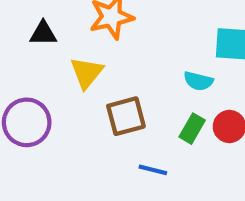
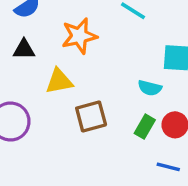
yellow triangle: (87, 73) -> (59, 81), turned 40
blue line: (153, 170) -> (168, 167), moved

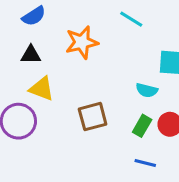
yellow triangle: (59, 81) -> (42, 89), moved, turned 32
blue line: (168, 167) -> (145, 163), moved

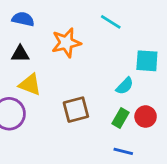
blue semicircle: (34, 16) -> (23, 19), turned -135
cyan semicircle: (147, 90) -> (125, 86), turned -60

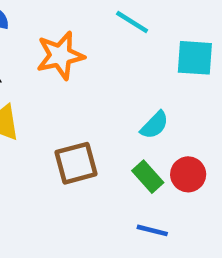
cyan square: (147, 61) -> (195, 58), moved
green rectangle: (120, 118) -> (148, 177), turned -72

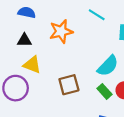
cyan semicircle: (154, 125) -> (108, 66), size x1.5

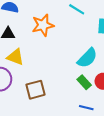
brown square: (69, 85) -> (35, 90), moved

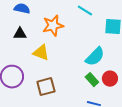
yellow triangle: (15, 57) -> (41, 53), moved

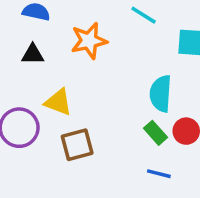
yellow triangle: (41, 53) -> (58, 102), moved
cyan semicircle: (95, 57) -> (161, 94), turned 140

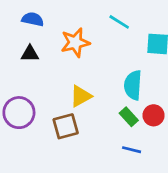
yellow triangle: (58, 102) -> (81, 96), moved, turned -50

